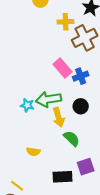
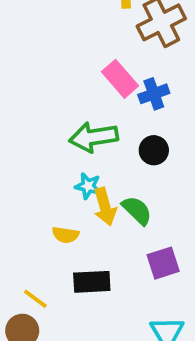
cyan star: (27, 105) -> (88, 186), moved
yellow arrow: (58, 117) -> (105, 207), moved
black rectangle: (63, 177) -> (92, 282), moved

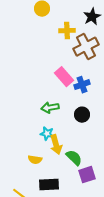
green arrow: (94, 137) -> (50, 108), size x0.7
green semicircle: (137, 210) -> (74, 158), moved

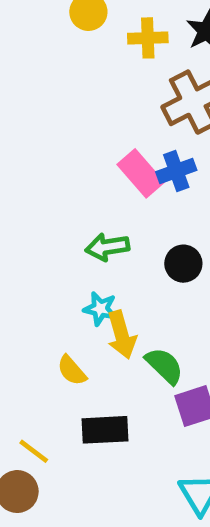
yellow cross: (67, 31) -> (148, 38), moved
blue cross: (82, 85) -> (176, 171), moved
yellow semicircle: (35, 160) -> (72, 370), turned 40

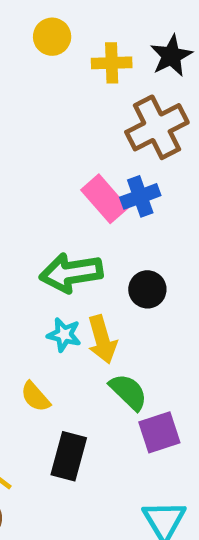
green arrow: (107, 247) -> (71, 273), size x1.4
yellow arrow: (122, 335) -> (102, 339), moved
black rectangle: (105, 430) -> (69, 456), turned -72

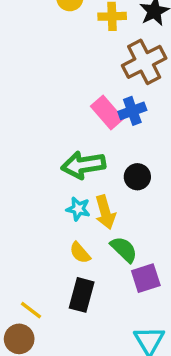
yellow semicircle: (35, 397) -> (80, 253), moved

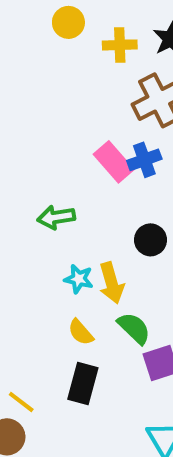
green arrow: (83, 165) -> (56, 217), moved, size x0.7

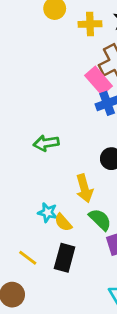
pink rectangle: (114, 162) -> (99, 81), moved
cyan star: (79, 279) -> (48, 212), moved
yellow line: (21, 402) -> (28, 258), moved

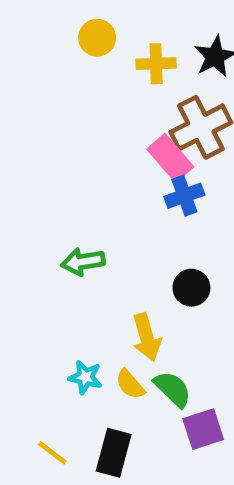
yellow semicircle: (63, 222) -> (130, 384), moved

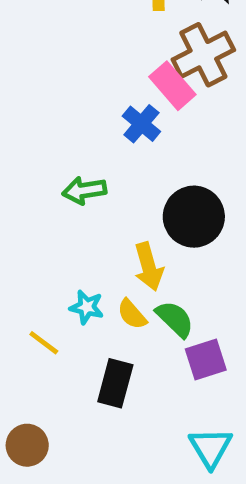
blue cross: (184, 196) -> (141, 124), moved, turned -30
black circle: (191, 288) -> (194, 217), size x1.6
yellow line: (52, 453) -> (44, 343), moved

